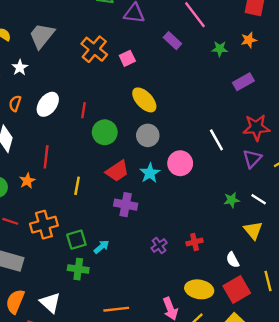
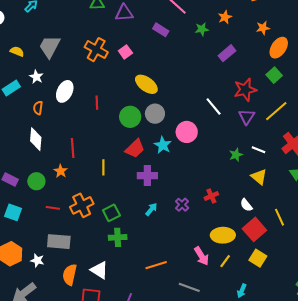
white ellipse: (48, 104) -> (65, 91), moved
green circle: (105, 132) -> (130, 117), moved
cyan arrow: (101, 247) -> (151, 209), moved

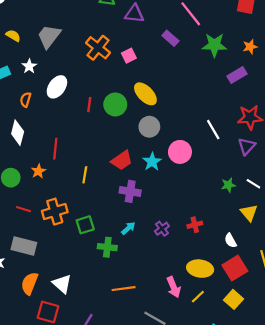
orange star: (225, 17) -> (250, 47), moved
green star: (202, 29) -> (214, 45), size x1.6
green circle: (130, 117) -> (115, 104), moved
green cross: (118, 237) -> (107, 247), moved

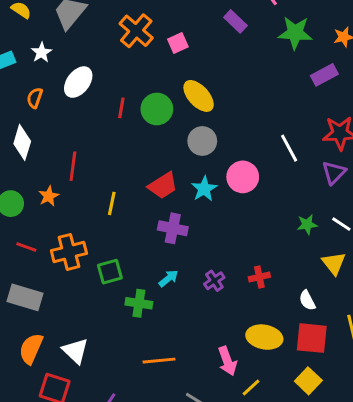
red square: (235, 268) -> (312, 338), turned 35
yellow line: (198, 297) -> (251, 388), moved

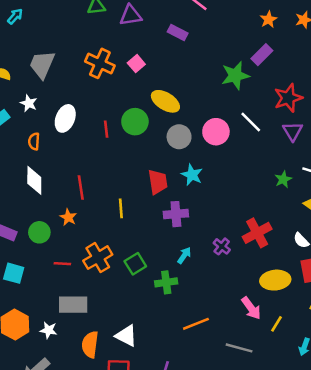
green star: (295, 33) -> (235, 76), moved
pink circle: (243, 177) -> (216, 132), moved
red trapezoid: (163, 186) -> (158, 182), turned -50
red cross: (259, 277) -> (257, 233), size x1.6

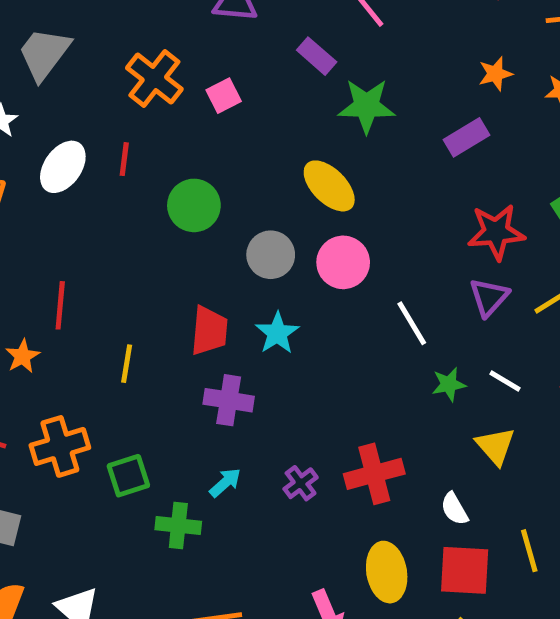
green star: (235, 76) -> (367, 106), moved
yellow ellipse: (165, 101) -> (329, 186), moved
white line: (251, 122) -> (412, 323), moved
red line: (106, 129) -> (124, 159), moved
yellow ellipse: (275, 280) -> (387, 572), turned 72

